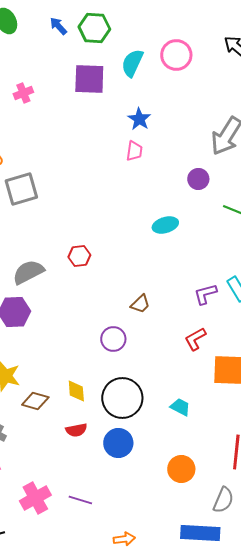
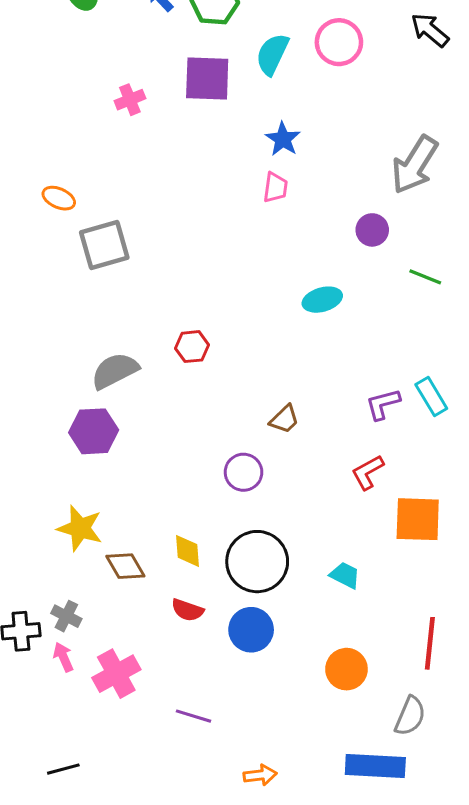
pink cross: (23, 93) -> (130, 100), moved
brown diamond: (35, 401) -> (125, 566), turned 44
red semicircle: (76, 430) -> (187, 610), turned 30
pink cross: (35, 498) -> (116, 674), moved

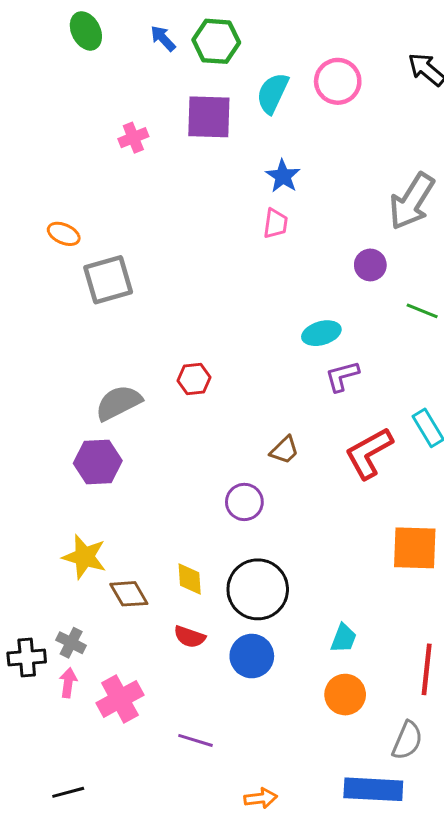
purple L-shape: (383, 404) -> (342, 376), moved
red L-shape: (368, 472) -> (369, 453), moved, size x1.5
cyan trapezoid: (345, 575) -> (344, 638), moved, turned 84
pink arrow: (63, 657) -> (68, 683), turned 32

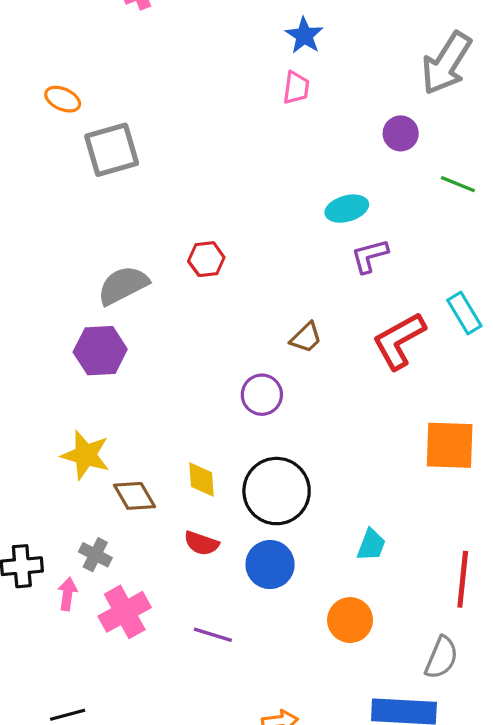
gray cross: (71, 643) -> (95, 555), moved
orange circle: (345, 695) -> (350, 620), moved
purple line: (196, 740) -> (213, 635), moved

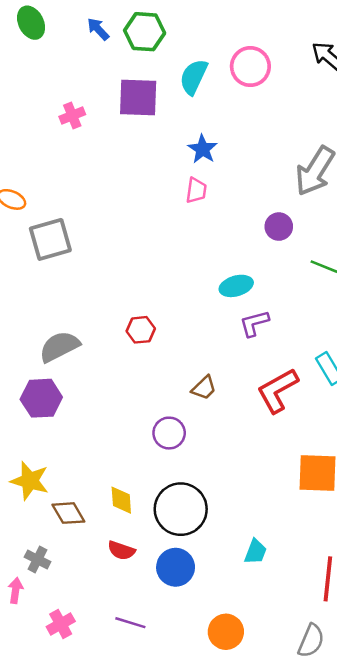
red hexagon: (206, 259) -> (141, 330), moved
pink cross: (125, 612) -> (61, 624), moved, size x0.7
orange circle: (350, 620) -> (226, 632), moved

